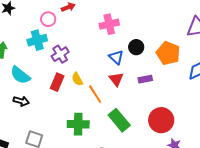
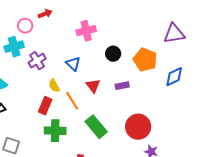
blue triangle: (116, 57) -> (73, 64), moved
red rectangle: (57, 82) -> (45, 106), moved

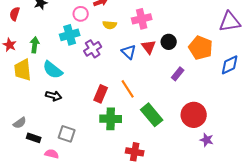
yellow semicircle: (54, 86) -> (110, 25), moved, turned -56
red triangle: (93, 86) -> (149, 47), moved
purple rectangle: (122, 86) -> (178, 74), turned -40

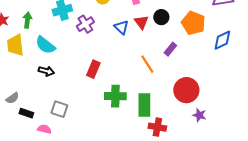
orange line: (128, 89) -> (147, 64), moved
green rectangle: (152, 115) -> (144, 105), moved, turned 40
green cross: (111, 119) -> (115, 96), moved
red cross: (135, 152) -> (157, 127), moved

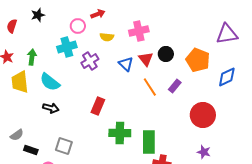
orange line: (147, 64) -> (150, 87), moved
red circle: (186, 90) -> (203, 115), moved

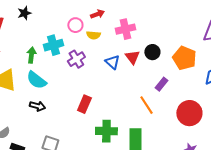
red arrow: (98, 14) -> (97, 14), moved
pink circle: (78, 26) -> (75, 25), moved
green arrow: (32, 57) -> (31, 55), moved
orange line: (150, 87) -> (146, 105), moved

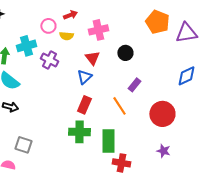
red triangle: (132, 57) -> (92, 58), moved
orange pentagon: (184, 58) -> (157, 22), moved
purple cross: (76, 59) -> (49, 60), turned -30
blue triangle: (112, 62) -> (84, 77), moved, turned 35
red rectangle: (84, 104) -> (84, 105), moved

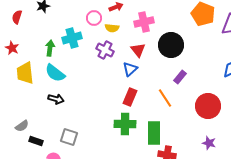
black circle: (125, 53) -> (171, 45), size x1.6
purple cross: (49, 60) -> (105, 50), moved

